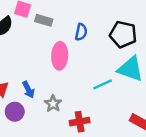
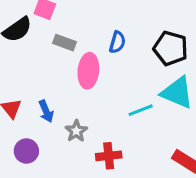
gray rectangle: (44, 20) -> (65, 43), moved
purple circle: (15, 112) -> (26, 151), moved

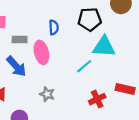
blue arrow: (46, 111) -> (16, 66), moved, size x1.5
red cross: (109, 156) -> (97, 99), moved

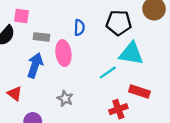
blue arrow: (16, 66) -> (35, 65), turned -125
red rectangle: (125, 89) -> (139, 91), moved

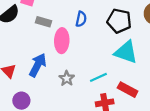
blue arrow: (35, 65) -> (38, 65), moved
cyan line: (108, 72) -> (98, 77), moved
gray star: (65, 98) -> (67, 78), moved

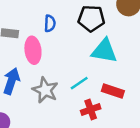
gray star: (67, 78) -> (45, 90), size x1.5

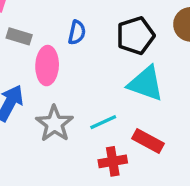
black pentagon: (91, 19) -> (135, 36), turned -30

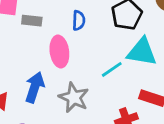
gray rectangle: (19, 36) -> (32, 21), moved
cyan line: (103, 122) -> (112, 69), moved

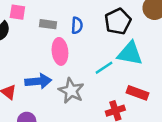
gray rectangle: (32, 21) -> (48, 24), moved
blue arrow: (35, 87) -> (38, 81), turned 65

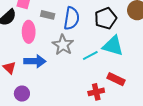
blue semicircle: (77, 25) -> (72, 18), size x1.6
pink ellipse: (60, 51) -> (29, 32), moved
gray star: (71, 91) -> (63, 45), moved

